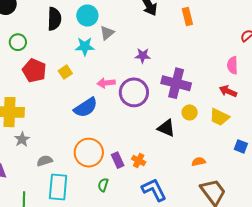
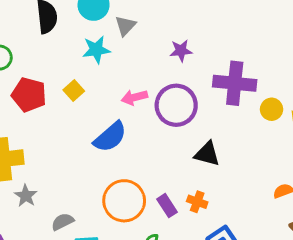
yellow circle: (190, 112) -> (272, 109), moved
black triangle: (166, 128) -> (207, 154), moved

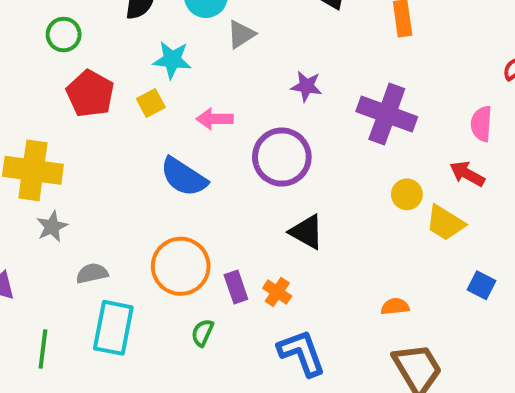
cyan star: (96, 50) -> (172, 60), moved
purple cross: (235, 83) -> (387, 114), moved
pink arrow: (134, 97) -> (215, 119), moved
blue semicircle: (110, 137) -> (184, 177), turned 60

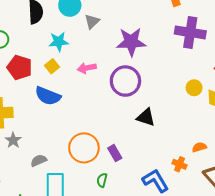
purple star: (306, 86) -> (131, 42), size x1.8
purple cross: (387, 114) -> (190, 32), moved
blue semicircle: (184, 177) -> (48, 96), moved
orange cross: (277, 292) -> (180, 164), moved

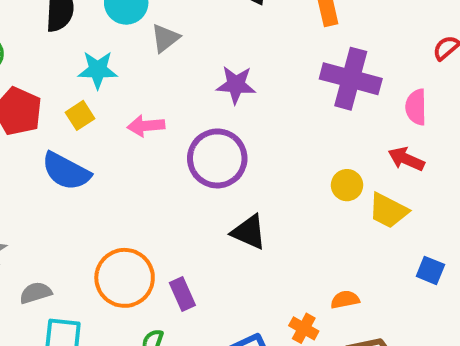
purple star: (131, 42) -> (236, 85), size x0.7

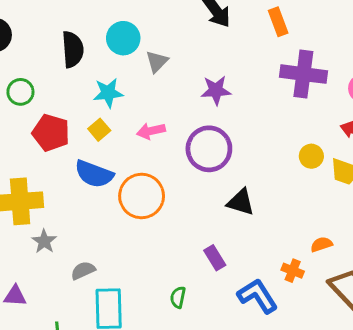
orange circle: (125, 278) -> (142, 196), moved
purple rectangle: (182, 294) -> (215, 258), moved

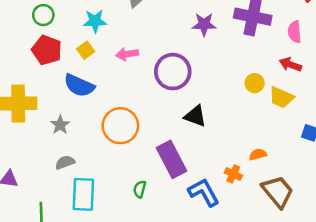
purple star: (216, 90) -> (204, 24), moved
green circle: (20, 92) -> (43, 15), moved
orange circle: (142, 196) -> (120, 126), moved
gray star: (44, 241) -> (60, 125), moved
purple rectangle: (215, 258) -> (171, 159), size x1.8

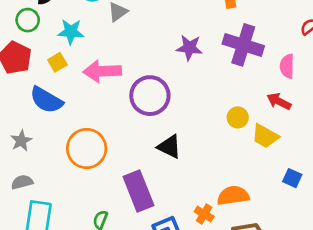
green circle: (43, 15) -> (28, 20), moved
pink arrow: (127, 54) -> (102, 71), size x1.5
orange semicircle: (258, 154) -> (233, 196), size x1.6

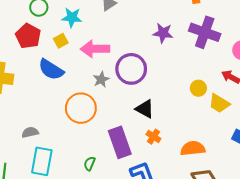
gray star: (21, 141) -> (101, 79), moved
orange cross: (204, 214) -> (153, 137), moved

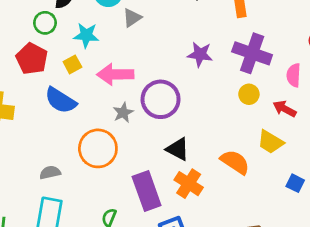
yellow circle: (198, 88) -> (249, 94), moved
gray semicircle: (30, 132) -> (50, 173), moved
orange cross: (153, 137) -> (189, 184), size x1.5
orange semicircle: (193, 148) -> (235, 162), moved, turned 40

